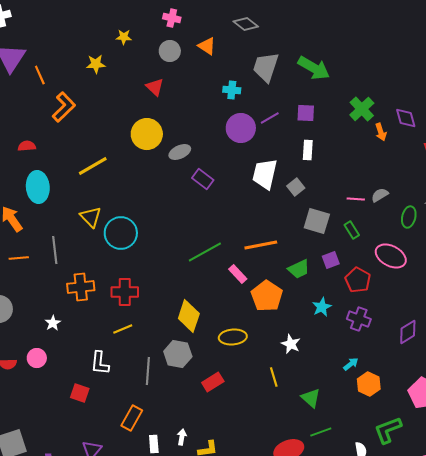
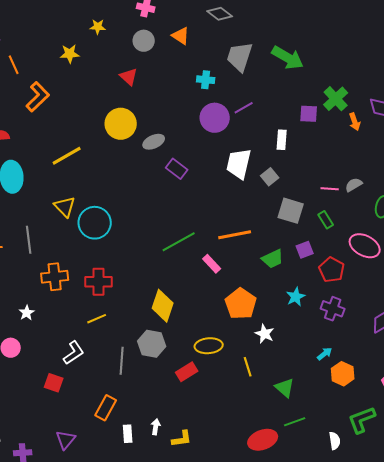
purple square: (306, 113) -> (309, 114), moved
orange pentagon: (267, 296) -> (241, 304), moved
yellow ellipse: (233, 337) -> (209, 346), moved
white L-shape: (100, 363) -> (74, 353), turned -130

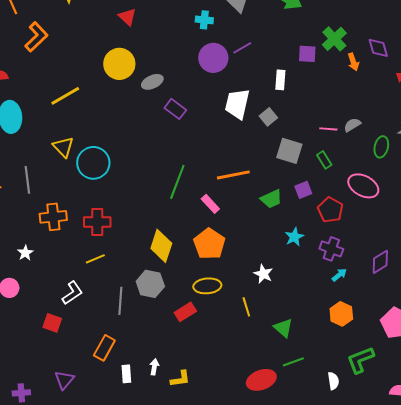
green line: (179, 242) -> (177, 182), turned -40
orange pentagon: (241, 304) -> (209, 244), moved
cyan arrow: (325, 354) -> (339, 275), moved

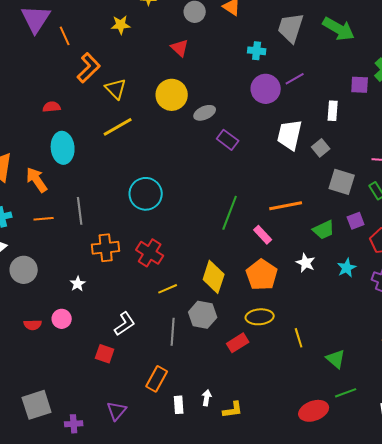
yellow triangle: (63, 147) -> (116, 89), moved
red cross: (97, 222) -> (150, 253), turned 32
yellow line: (95, 259) -> (168, 289), moved
white star: (263, 274) -> (306, 263), moved

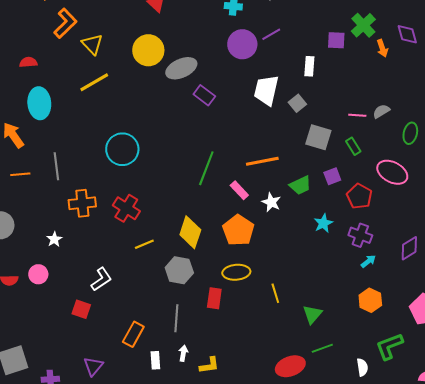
gray ellipse: (205, 113) -> (181, 68), size x1.4
white star: (306, 263) -> (271, 202), moved
gray line: (173, 332) -> (176, 318), moved
red rectangle: (238, 343) -> (214, 298), turned -50
green triangle: (336, 359) -> (312, 314), turned 30

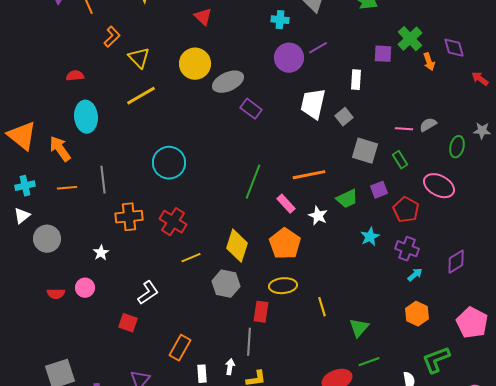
orange L-shape: (65, 23) -> (112, 37), size x0.7
gray line: (176, 318) -> (249, 342), moved

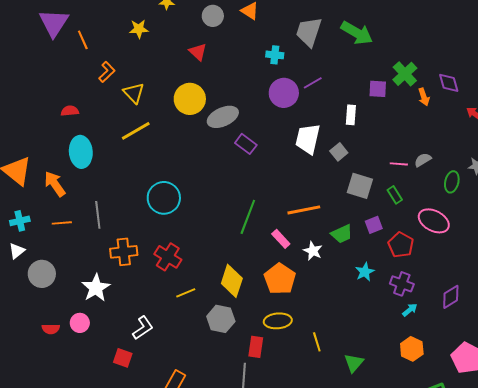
white star: (101, 253) -> (96, 288), size x1.8

